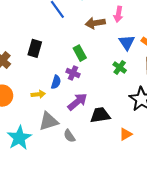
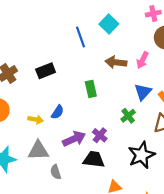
black rectangle: (35, 48) -> (46, 71), turned 36
purple cross: (73, 73) -> (100, 135), moved

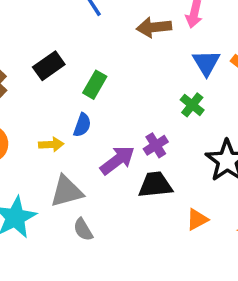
green rectangle: (91, 89) -> (95, 85), moved, turned 56
purple cross: (100, 135) -> (156, 145), turned 32
gray semicircle: (56, 172) -> (83, 230), moved

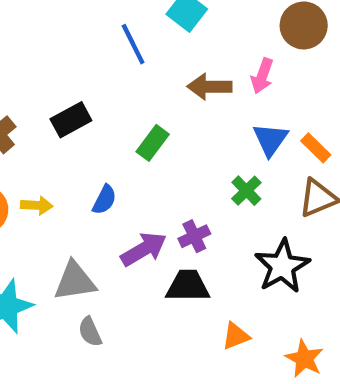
green rectangle: (95, 85) -> (153, 143), moved
yellow arrow: (51, 144) -> (37, 205), moved

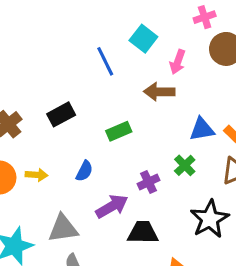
pink arrow: (262, 76) -> (178, 62), moved
blue triangle: (270, 139) -> (202, 129), turned 44
green rectangle: (153, 143) -> (119, 131), turned 30
purple cross: (194, 236) -> (148, 182), moved

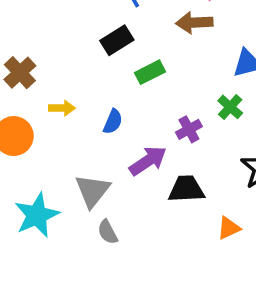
black rectangle: (61, 114) -> (117, 40), moved
yellow arrow: (37, 175) -> (62, 108), moved
gray triangle: (63, 228) -> (92, 191), turned -40

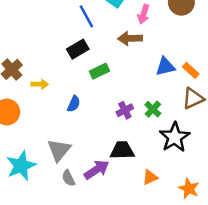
green cross: (230, 107) -> (153, 109), moved
yellow arrow: (62, 108) -> (40, 84), moved
purple arrow: (148, 161) -> (97, 170), moved

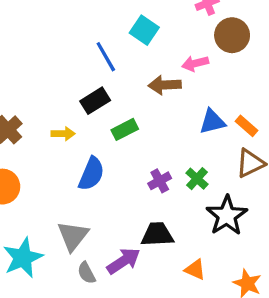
pink arrow: (144, 14) -> (195, 63), moved, turned 60
yellow arrow: (40, 84) -> (63, 134), moved
blue semicircle: (74, 104) -> (91, 174), size x1.5
orange triangle: (150, 177) -> (195, 270), turned 49

